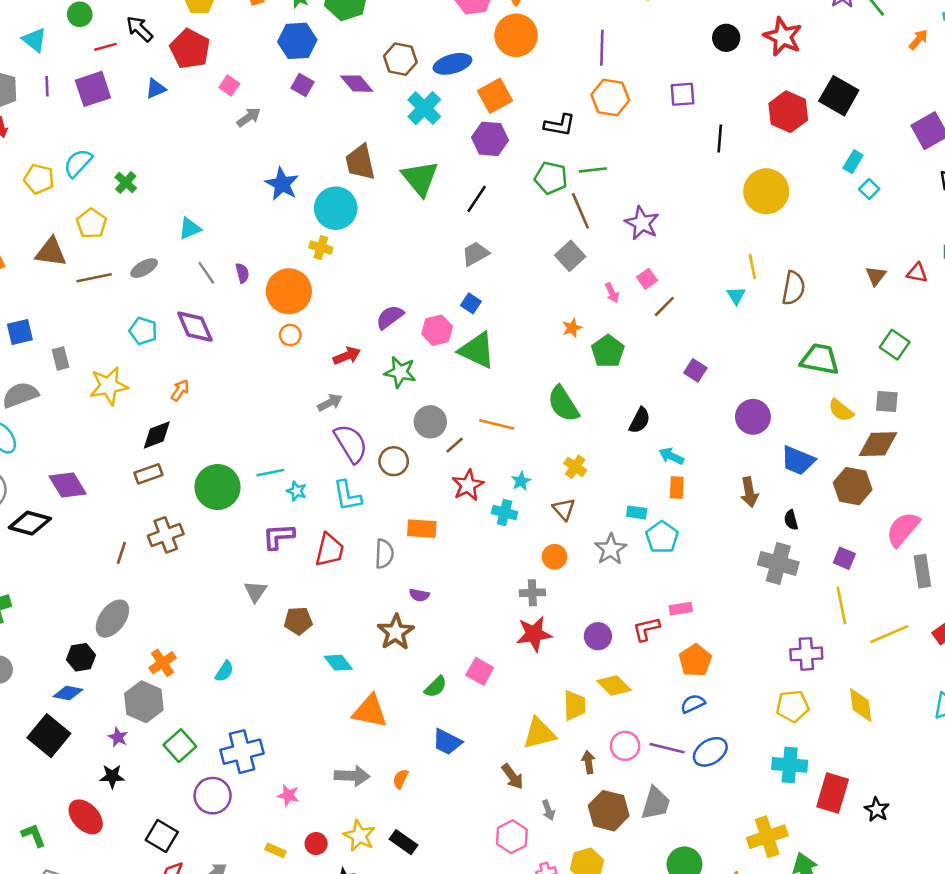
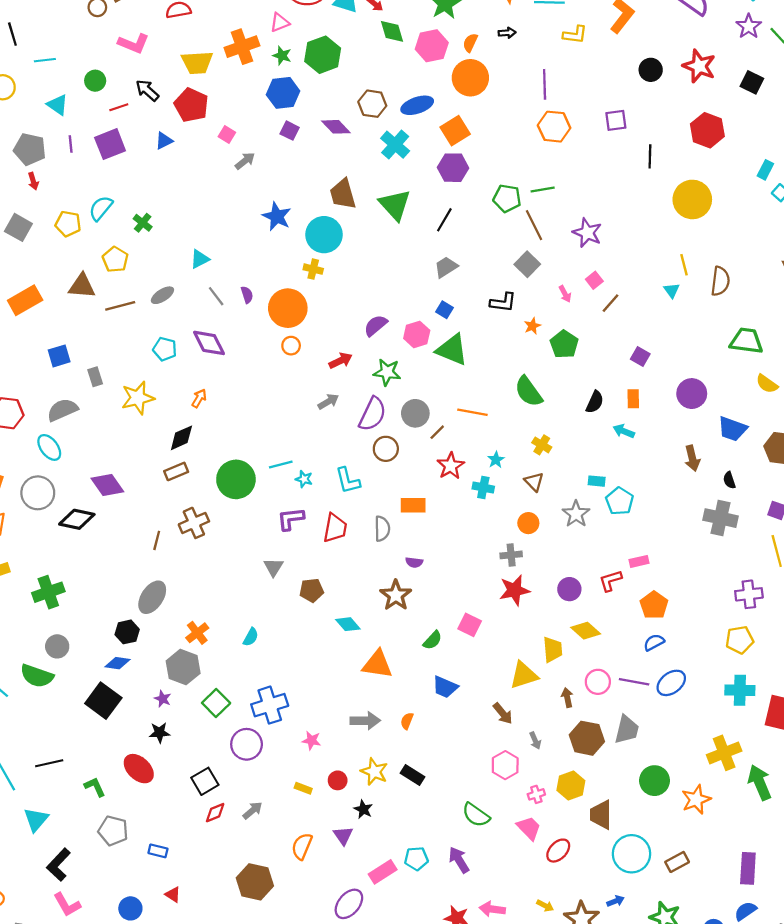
black square: (839, 96) -> (752, 82), moved, size x0.7
black L-shape: (560, 125) -> (503, 302), moved
purple semicircle: (351, 443) -> (373, 414), moved, turned 60
orange rectangle: (677, 488) -> (633, 399), moved
black square: (162, 836) -> (205, 781), turned 32

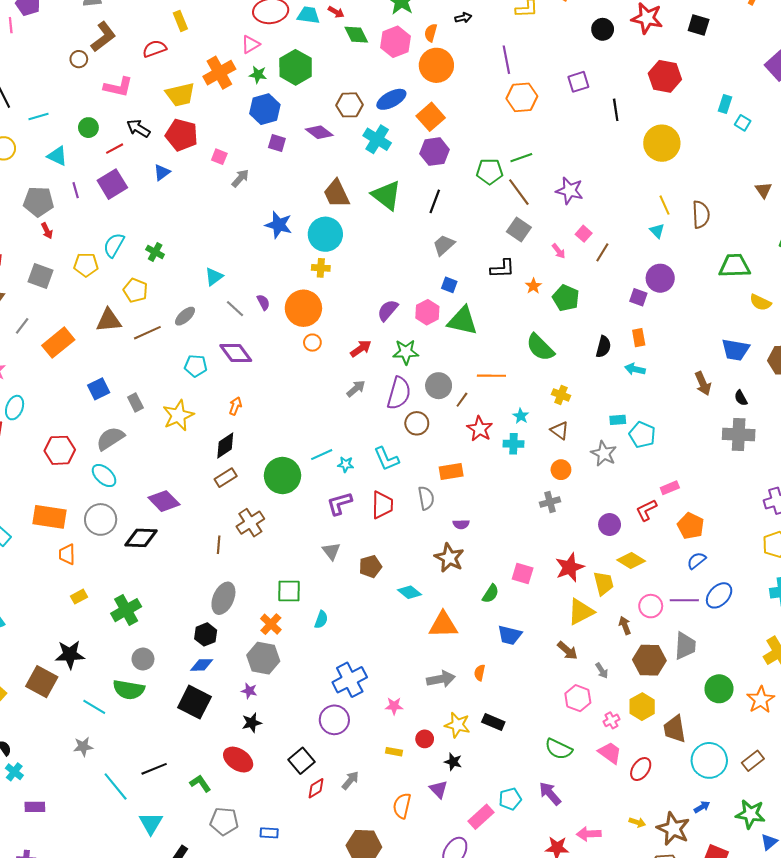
purple circle: (692, 394) -> (660, 278), moved
red star: (514, 590) -> (570, 567), moved
green square: (216, 703) -> (289, 591), moved, turned -35

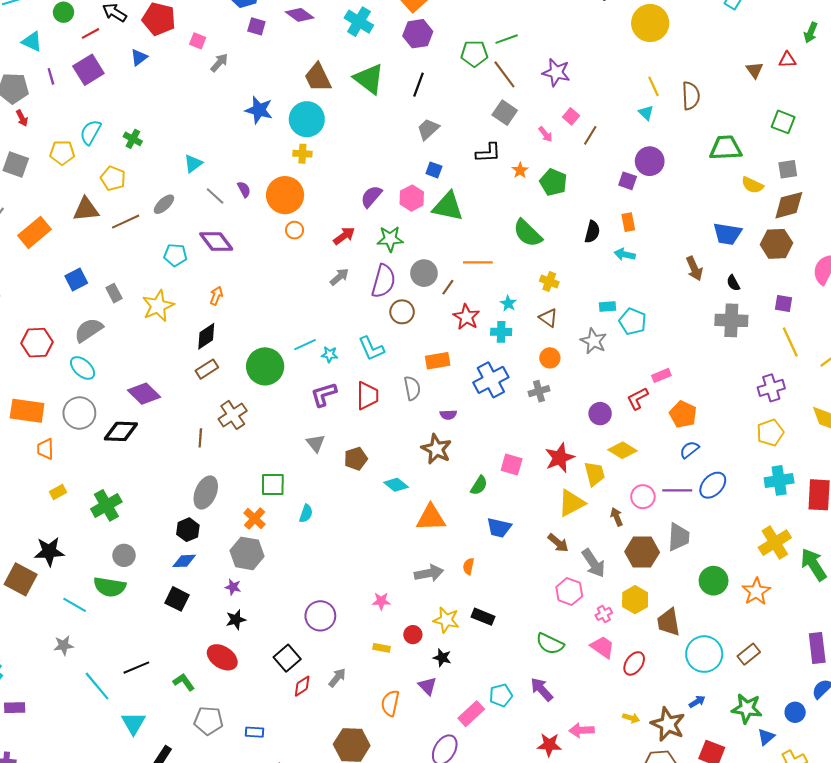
gray arrow: (602, 671) -> (593, 563), size x1.8
blue cross: (350, 680) -> (491, 380), moved
black square: (194, 702) -> (177, 599), size x0.7

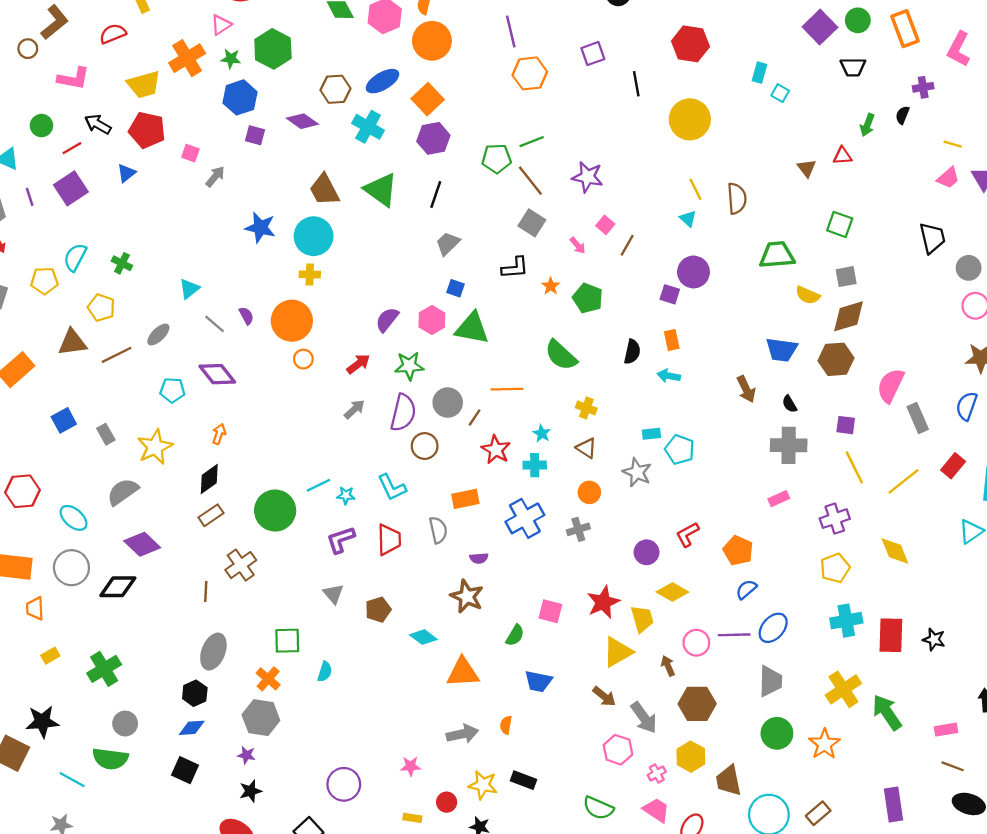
gray semicircle: (89, 330) -> (123, 492), moved
pink rectangle: (661, 375) -> (779, 499), moved
gray trapezoid: (679, 537) -> (770, 681), moved

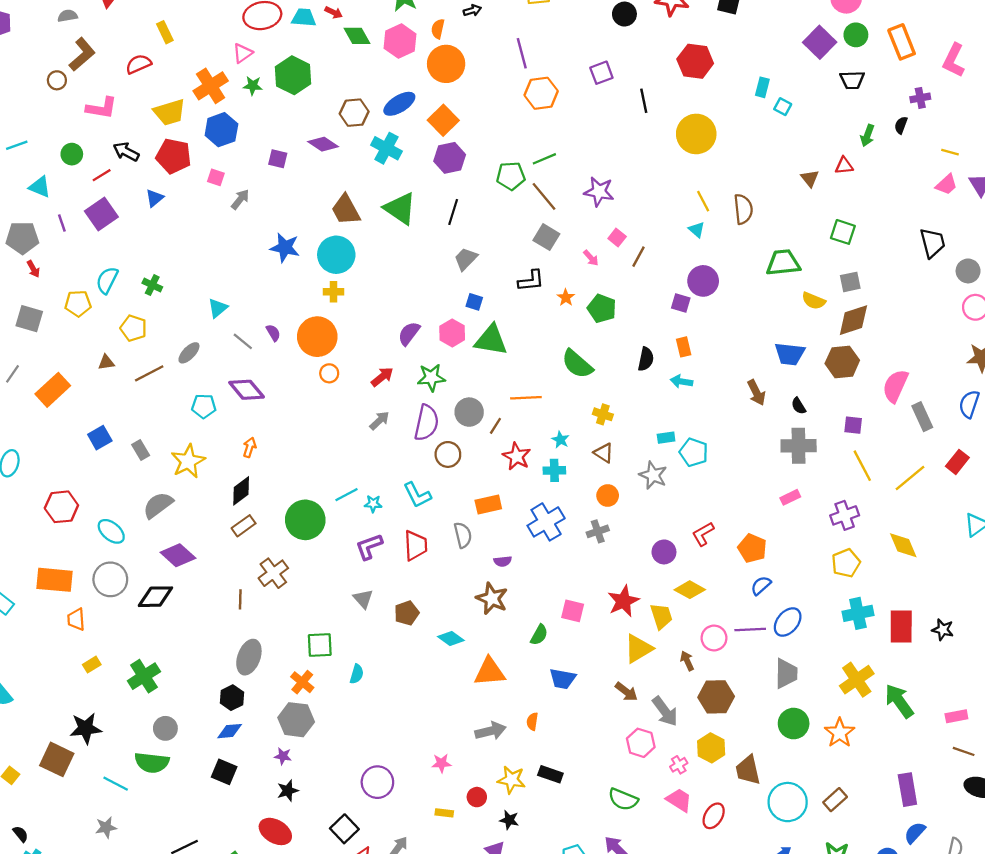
blue hexagon: (240, 97) -> (221, 130), moved
brown triangle: (72, 343) -> (106, 362), size x0.6

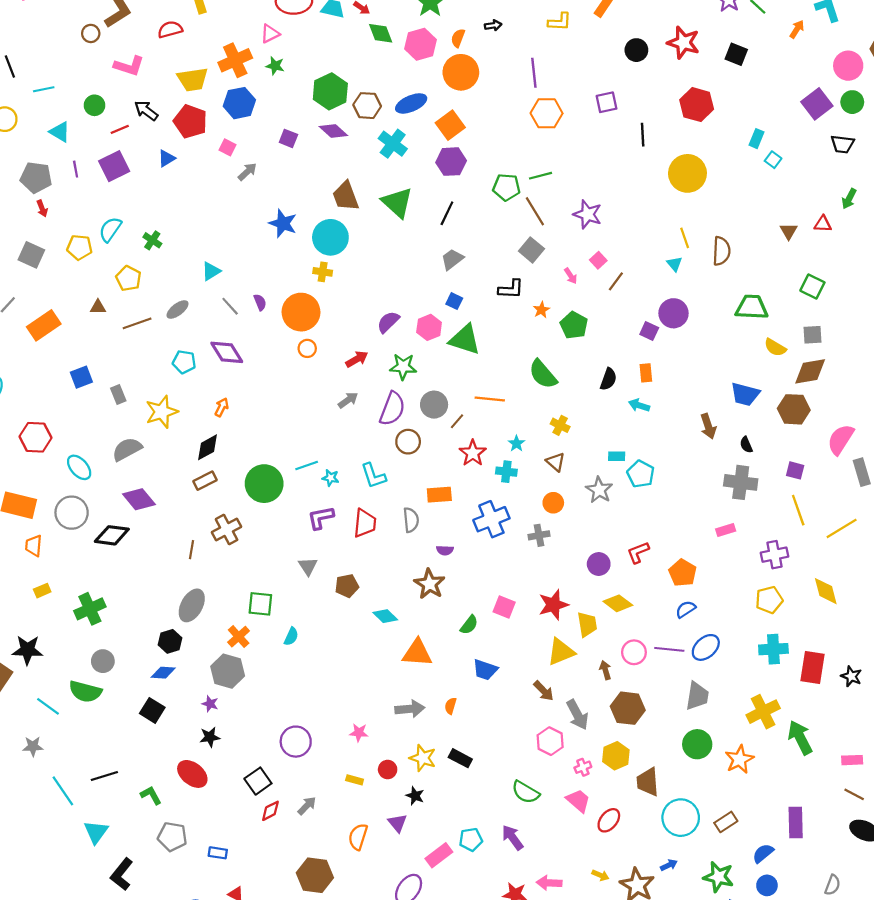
green hexagon: (293, 75) -> (330, 91), moved
blue semicircle: (915, 833) -> (763, 853), moved

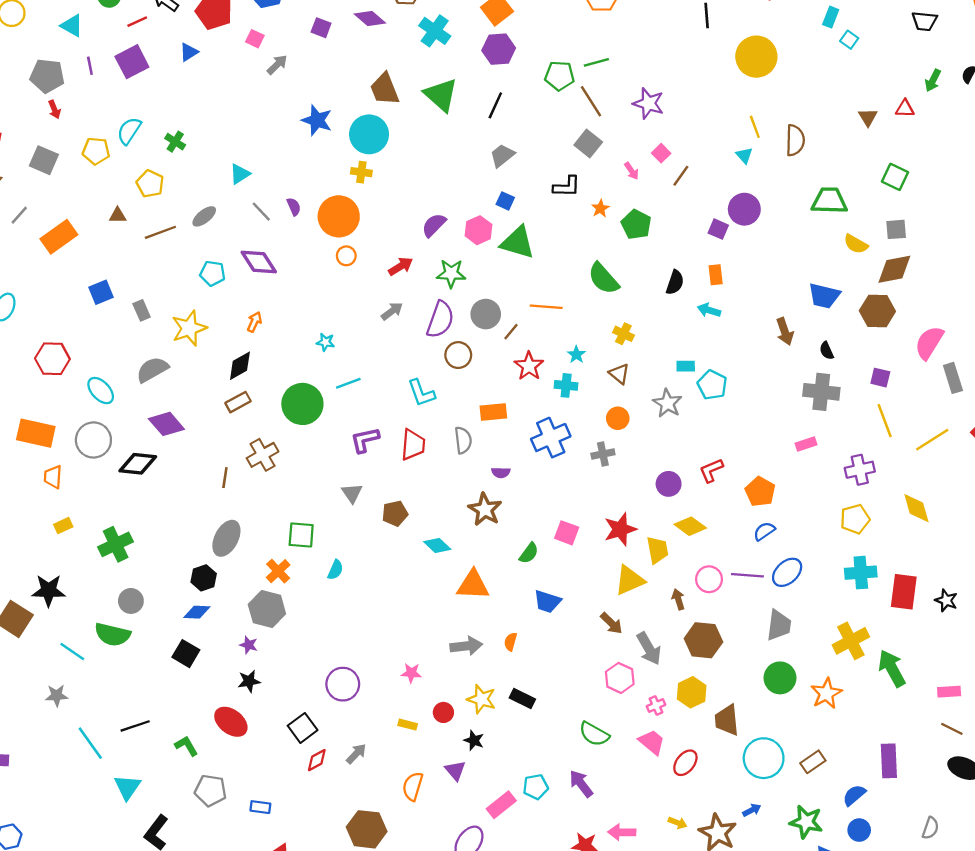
cyan star: (331, 478) -> (325, 342), moved

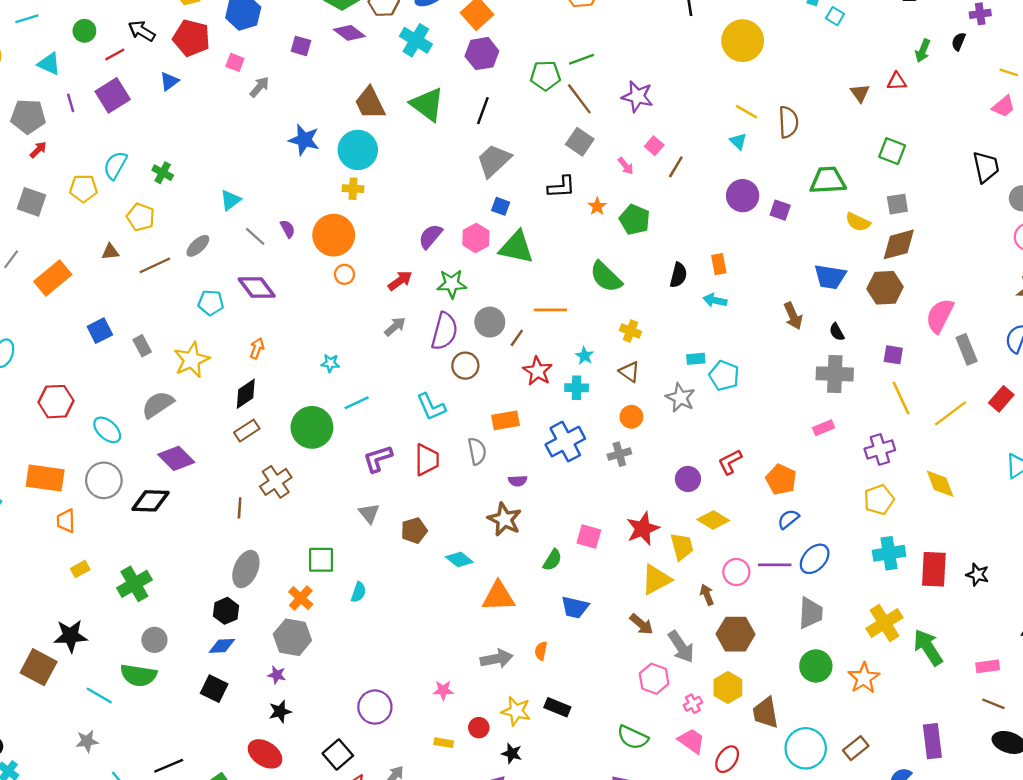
red arrow: (54, 109) -> (38, 150), turned -108
yellow line: (755, 127) -> (747, 112), turned -35
gray trapezoid: (502, 155) -> (494, 161), size x1.4
purple square: (718, 229) -> (780, 210), moved

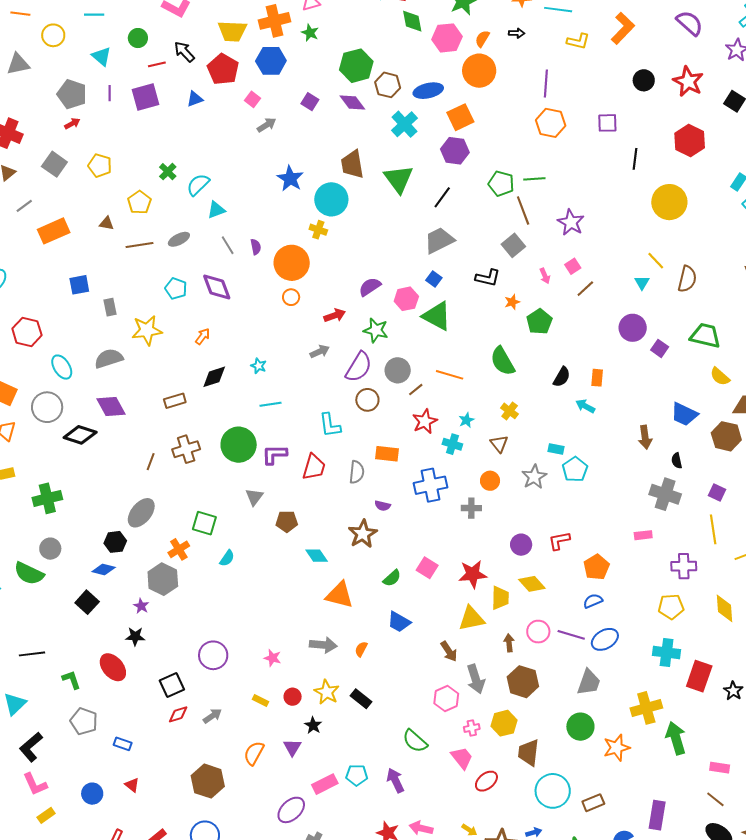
cyan semicircle: (115, 165) -> (198, 185), moved
black diamond: (246, 394) -> (214, 377), moved
green circle: (312, 427) -> (239, 445), moved

